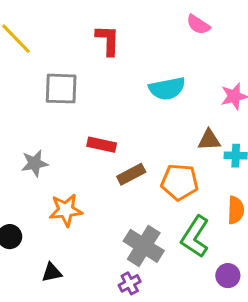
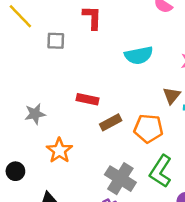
gray square: (61, 89) -> (56, 41), moved, size x0.7
brown triangle: (209, 140) -> (172, 96), turned -48
orange star: (66, 210) -> (59, 150), turned -30

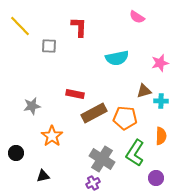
brown triangle: (172, 96) -> (144, 91), turned 35
brown rectangle: (111, 122) -> (94, 113), size x1.4

